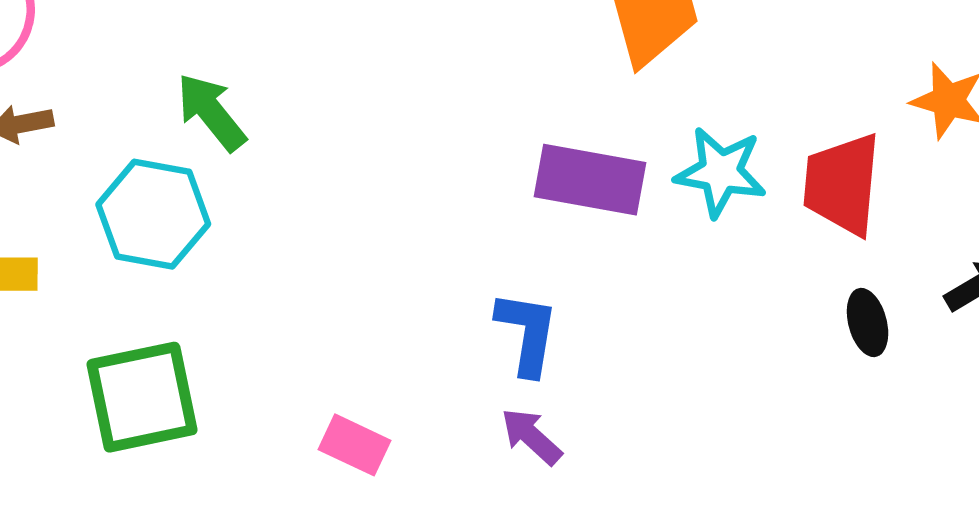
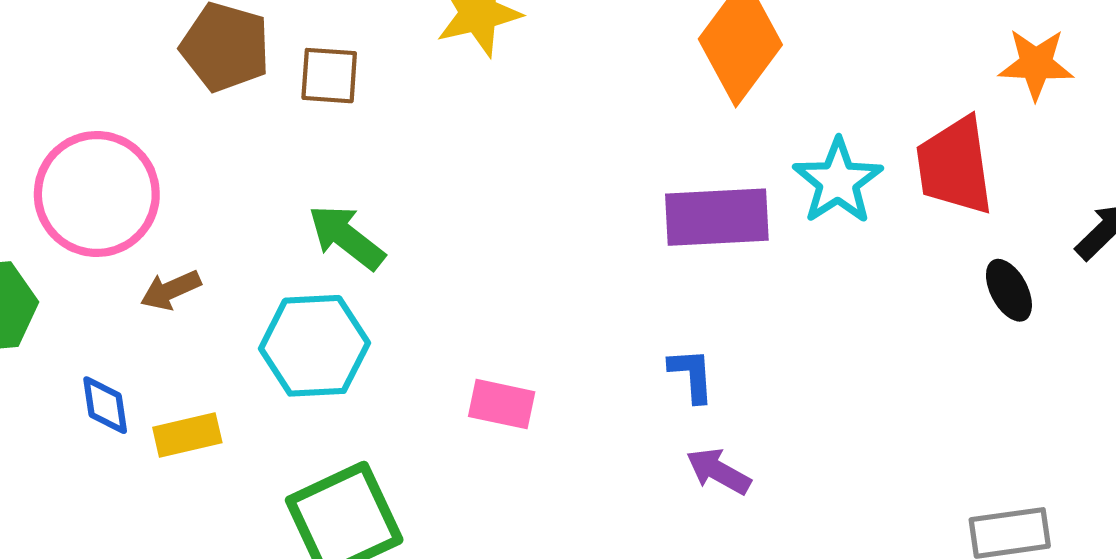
cyan star: (721, 172) -> (838, 181), turned -30
blue L-shape: (527, 333) -> (692, 375), size x0.7
pink rectangle: (354, 445) -> (502, 404), moved

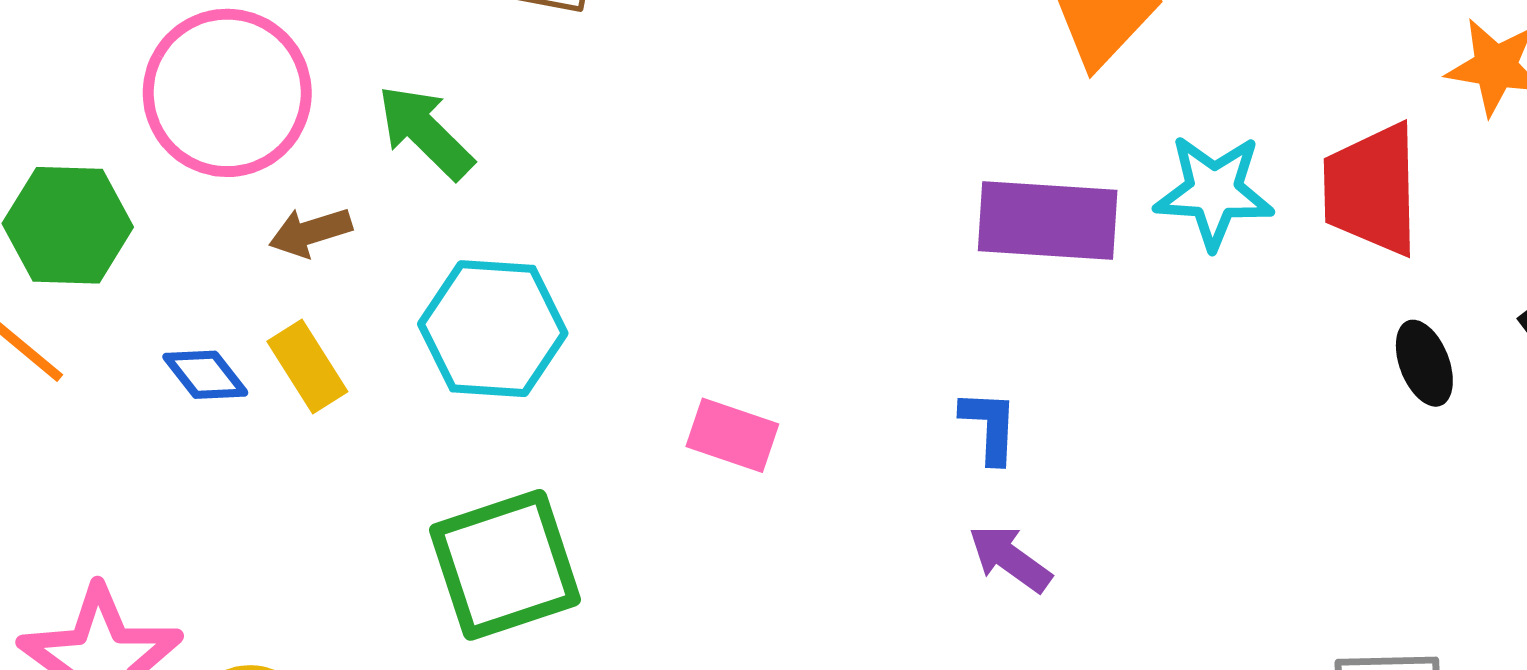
cyan star: (838, 181) -> (1214, 192), turned 30
green arrow: (346, 237) -> (425, 132), moved
blue diamond: (105, 405) -> (205, 375), turned -36
yellow rectangle: (187, 435) -> (307, 367), moved, turned 64

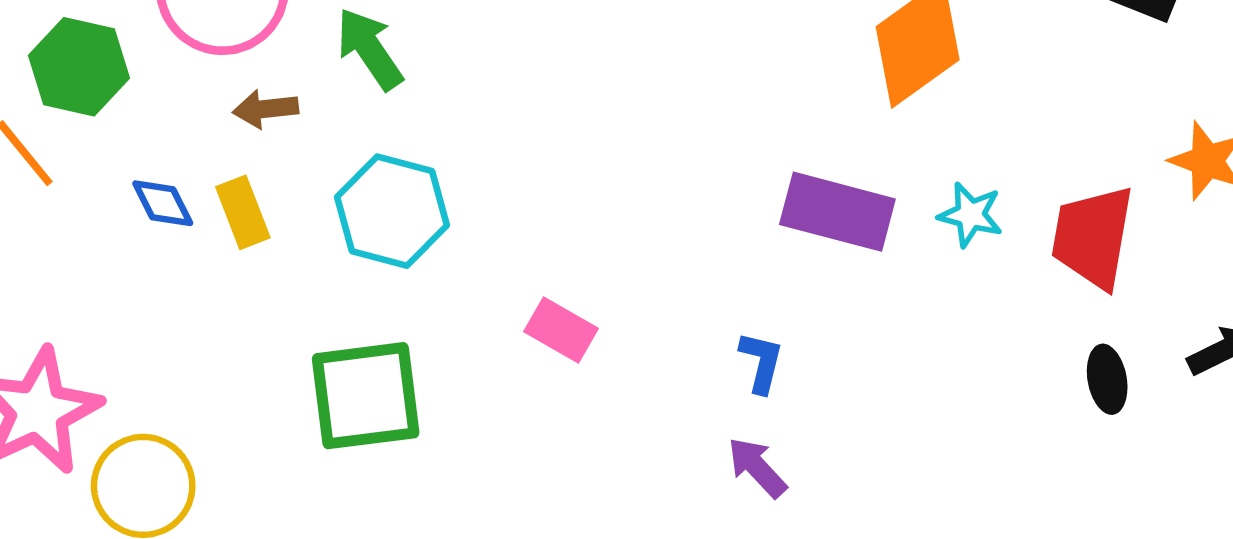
cyan star: (1214, 192) -> (970, 215), size x0.7

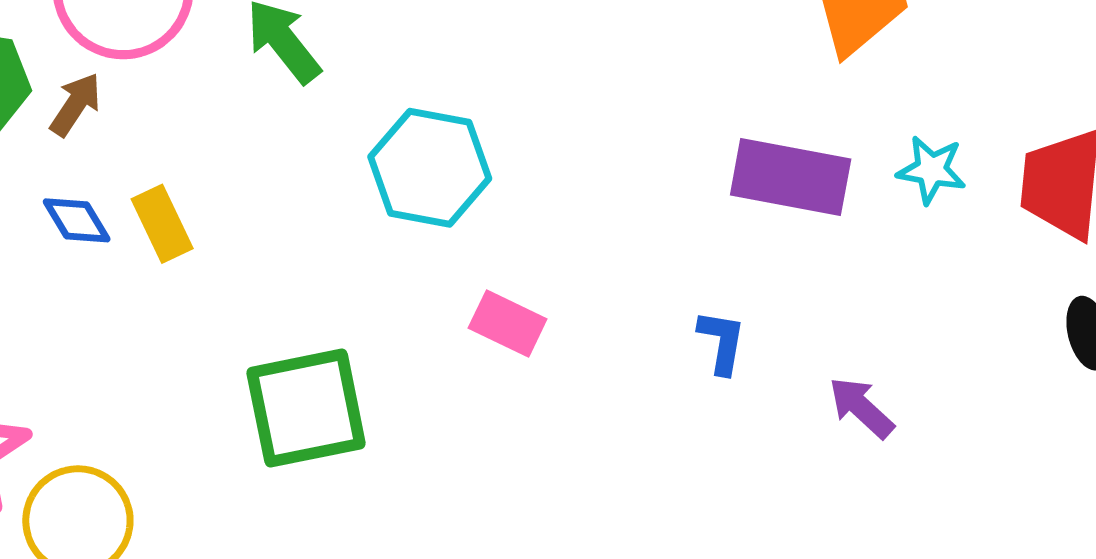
brown arrow: (266, 109) -> (76, 104), moved, turned 134
cyan hexagon: (392, 211) -> (430, 168), moved
purple arrow: (757, 467) -> (861, 408), moved

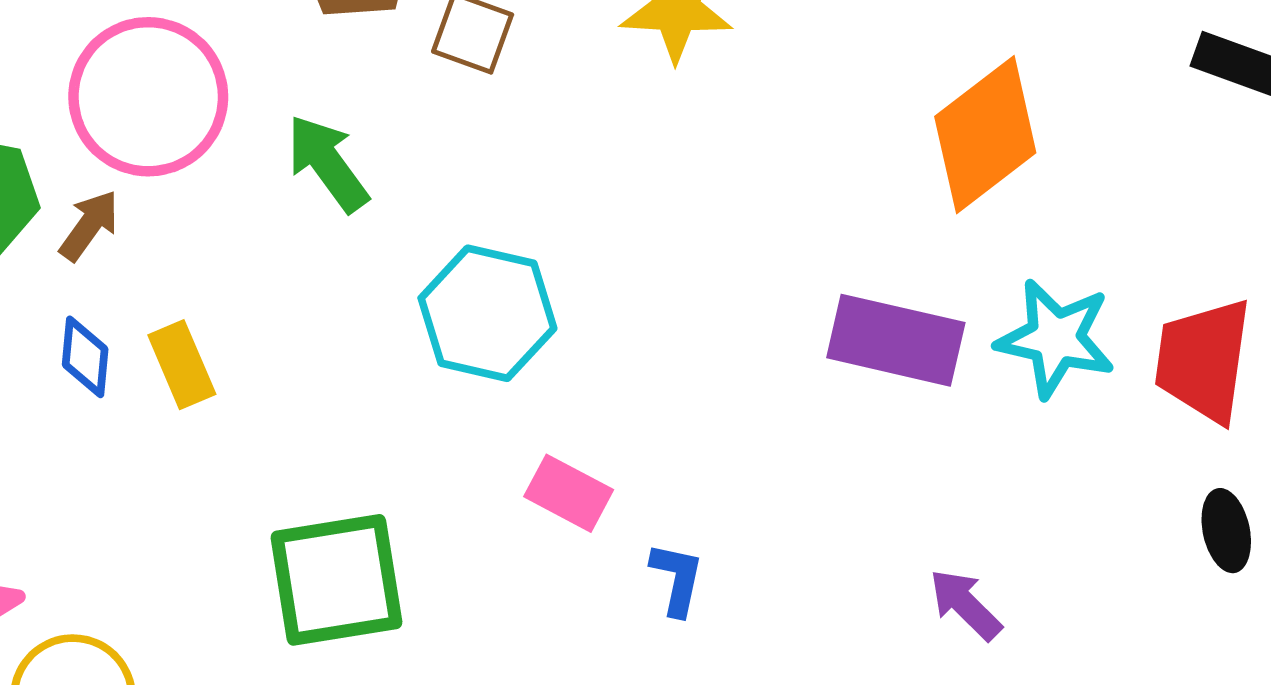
cyan star: (931, 170) -> (1056, 338), size x1.5
blue diamond: (77, 220) -> (85, 357), turned 34
blue L-shape: (722, 342) -> (677, 579), moved

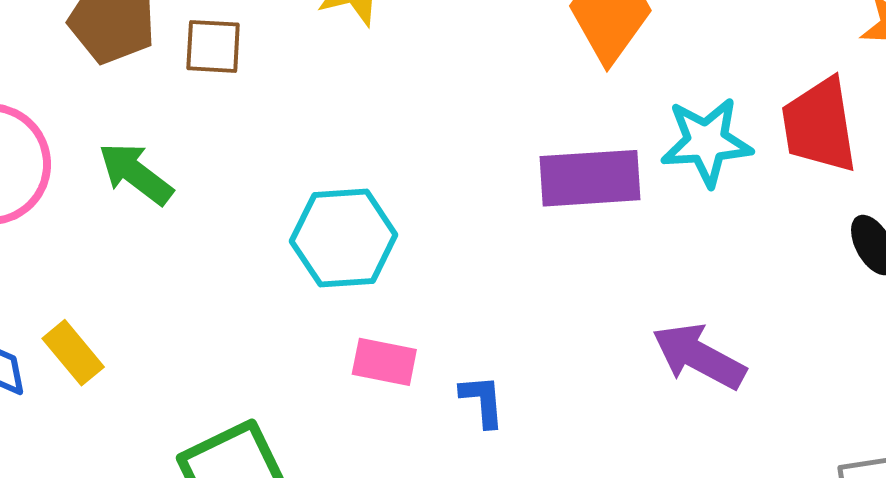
cyan hexagon: (487, 313) -> (344, 238), moved
purple arrow: (965, 605) -> (699, 356), size x1.5

